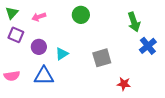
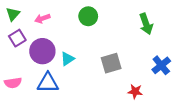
purple square: (16, 35) -> (17, 38), turned 35
blue cross: (148, 46) -> (161, 65), moved
purple circle: (39, 47) -> (42, 51), size x1.5

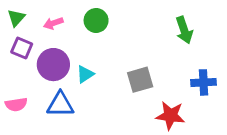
green circle: (88, 16) -> (96, 20), moved
purple square: (17, 38) -> (22, 48), turned -35
blue cross: (161, 65) -> (204, 82), turned 36
red star: (135, 92) -> (170, 116), size x1.5

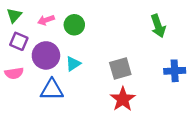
green circle: (96, 20) -> (74, 25), moved
pink semicircle: (16, 104) -> (14, 73), moved
red star: (170, 116) -> (123, 99), moved, turned 30

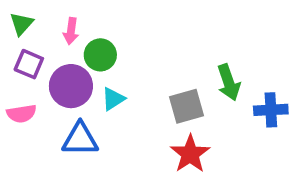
pink arrow: (46, 20) -> (71, 31), turned -63
green circle: (74, 25) -> (100, 55), moved
green arrow: (158, 26) -> (229, 82), moved

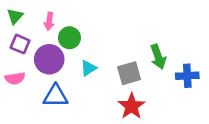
cyan triangle: (113, 99) -> (88, 68), moved

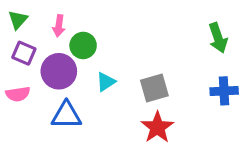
green arrow: (158, 57) -> (218, 38), moved

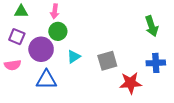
green triangle: (18, 20) -> (21, 11), moved, turned 48
pink arrow: (59, 26) -> (55, 11), moved
red star: (157, 127) -> (131, 83), moved, turned 30

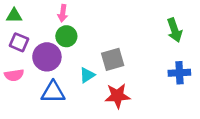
green triangle: (21, 11) -> (14, 16), moved
cyan triangle: (74, 57) -> (87, 75), moved
gray square: (107, 61) -> (113, 59), moved
red star: (131, 83) -> (117, 96), moved

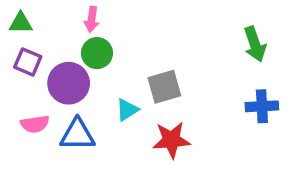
pink semicircle: (14, 75) -> (35, 124), moved

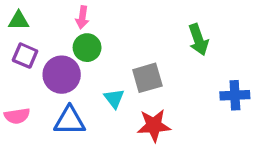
green arrow: (255, 44) -> (198, 40), moved
cyan triangle: (127, 110) -> (114, 98), turned -35
pink semicircle: (35, 124) -> (17, 116), moved

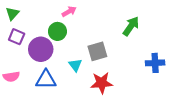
pink arrow: (82, 17) -> (69, 11), moved, turned -128
green triangle: (19, 21) -> (12, 14), turned -48
green arrow: (198, 40) -> (131, 26), turned -126

